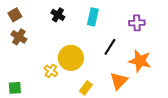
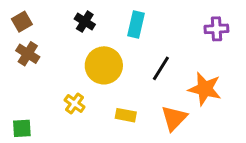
purple cross: (137, 23) -> (216, 29), moved
yellow circle: (71, 58) -> (104, 65), moved
yellow rectangle: (86, 88) -> (126, 115), moved, turned 64

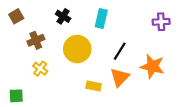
brown cross: (28, 54) -> (36, 40), moved, turned 35
yellow cross: (75, 104) -> (40, 69), moved
orange triangle: (174, 118) -> (120, 77), moved

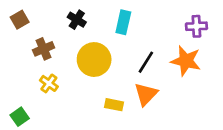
orange star: (152, 66) -> (186, 61), moved
green square: (16, 96) -> (20, 117), turned -32

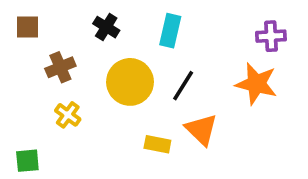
brown square: (20, 20) -> (27, 27), turned 30
black line: (146, 62) -> (183, 86), moved
orange triangle: (146, 94) -> (201, 130), turned -30
green square: (20, 117) -> (27, 161), turned 30

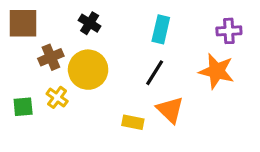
brown square: (27, 27) -> (23, 23), size x1.5
cyan rectangle: (170, 31) -> (161, 29), moved
yellow circle: (130, 82) -> (88, 70), moved
green square: (27, 161) -> (23, 107), moved

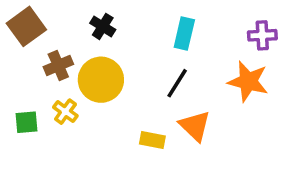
brown square: (23, 23) -> (26, 26), turned -36

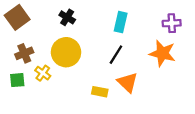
brown cross: (58, 65) -> (24, 53), moved

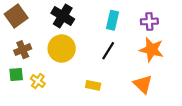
black cross: (67, 17) -> (63, 16), size x1.5
purple cross: (172, 23) -> (149, 21), moved
yellow cross: (43, 73) -> (38, 81), moved
orange triangle: (128, 82) -> (143, 84), moved

